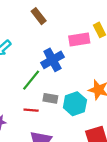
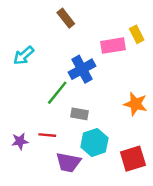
cyan hexagon: (75, 104) -> (94, 142), moved
red line: (31, 110) -> (47, 135), moved

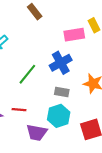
blue cross: (82, 69) -> (61, 63), moved
gray rectangle: (80, 114) -> (62, 92), moved

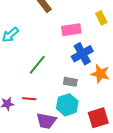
pink rectangle: (74, 35) -> (71, 30), moved
blue cross: (61, 63) -> (82, 54), moved

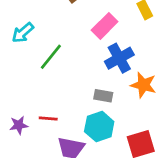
pink rectangle: (71, 30) -> (105, 26), turned -36
green line: (37, 65) -> (51, 57), moved

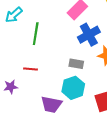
green line: (51, 57) -> (36, 34), turned -30
red line: (48, 118) -> (30, 69), moved

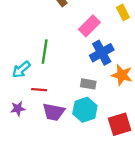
cyan arrow: (14, 15) -> (21, 69), moved
purple trapezoid: (51, 104) -> (54, 112), moved

